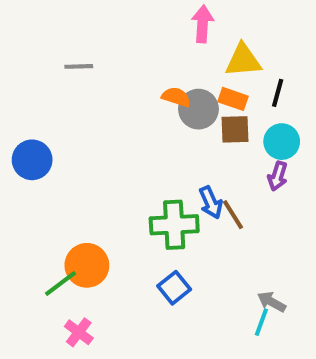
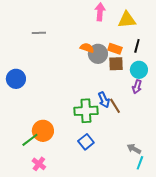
yellow triangle: (243, 60) -> (127, 20), moved
cyan line: (261, 322) -> (140, 163), moved

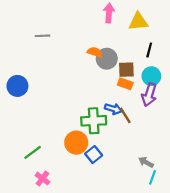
orange rectangle: (115, 49) -> (125, 84), moved
purple arrow: (137, 87) -> (149, 95), size x1.5
blue arrow: (104, 100) -> (113, 109), turned -49
orange circle: (43, 131) -> (76, 143), moved

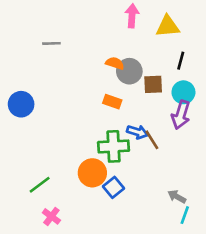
orange rectangle: (125, 84) -> (112, 102), moved

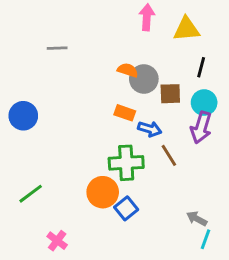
blue arrow: (137, 132) -> (150, 129), moved
green line: (40, 185) -> (31, 194), moved

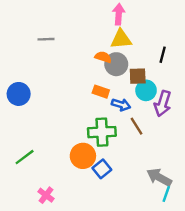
yellow triangle: (186, 29) -> (121, 39), moved
cyan circle: (204, 103) -> (146, 90), moved
gray arrow: (197, 219) -> (159, 177), size x1.5

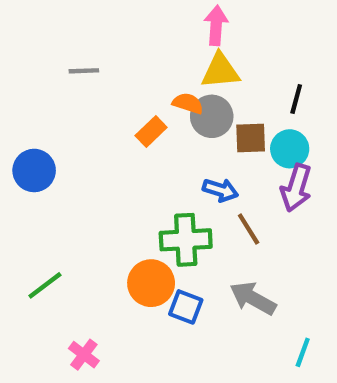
cyan circle: (146, 90) -> (290, 149), moved
orange rectangle: (101, 92) -> (151, 131), moved, turned -63
blue square: (102, 169) -> (186, 307), turned -30
gray arrow: (159, 177) -> (253, 298), moved

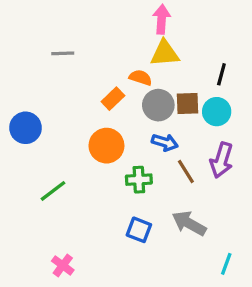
gray circle: (212, 116) -> (158, 105), moved
purple arrow: (296, 188) -> (221, 160), moved
green cross: (186, 240) -> (139, 180), size x0.7
orange circle: (151, 283) -> (106, 146), moved
green line: (45, 285) -> (53, 191), moved

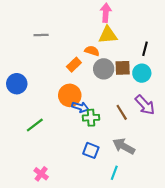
blue arrow: (165, 142) -> (80, 107), moved
purple arrow: (221, 160) -> (145, 105), turned -60
cyan line: (226, 264) -> (114, 173), moved

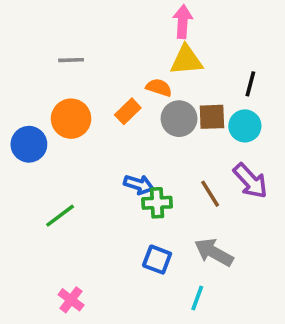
orange circle: (70, 95) -> (71, 119), moved

